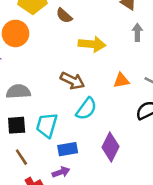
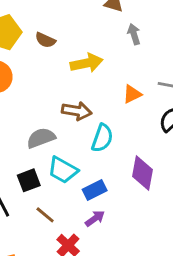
gray semicircle: (18, 92) -> (41, 138), moved
cyan trapezoid: (47, 125) -> (63, 170), turned -60

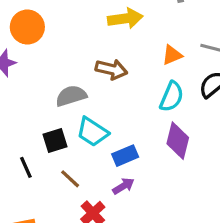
cyan semicircle: (102, 138) -> (172, 97), moved

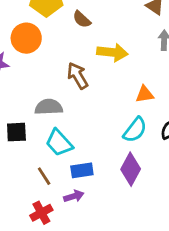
brown arrow: (111, 69) -> (78, 76), moved, turned -148
black square: (55, 141) -> (16, 132), moved
brown line: (70, 179) -> (44, 176), moved

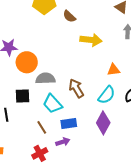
orange circle: (26, 38) -> (27, 62), moved
brown arrow: (78, 76) -> (76, 88), moved

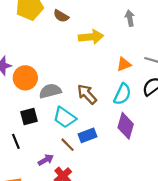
brown line: (42, 127) -> (68, 145), moved
purple arrow: (63, 142) -> (46, 160), moved

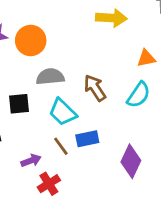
orange circle: (25, 78) -> (31, 41), moved
purple diamond: (126, 126) -> (131, 161), moved

